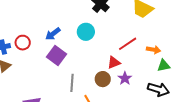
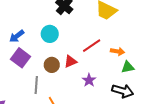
red triangle: (114, 63) -> (70, 61), moved
brown circle: (103, 79) -> (52, 65), moved

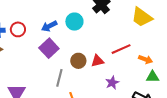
cyan circle: (50, 34) -> (74, 22), moved

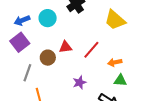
red line: (121, 49) -> (91, 50), turned -30
orange arrow: (146, 59) -> (115, 62), turned 144
red triangle: (97, 61) -> (66, 47), moved

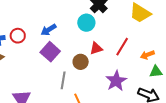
cyan circle: (48, 18) -> (86, 23), moved
purple star: (79, 82) -> (116, 81), size x1.5

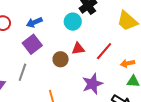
gray line: (63, 80) -> (22, 72), moved

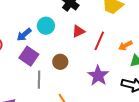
cyan circle: (73, 22) -> (46, 26), moved
red triangle: (78, 49) -> (78, 31), moved
gray line: (22, 72) -> (39, 80), moved

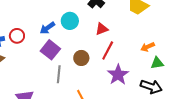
red line: (99, 41) -> (108, 51), moved

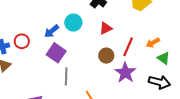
red line: (108, 51) -> (128, 47), moved
brown circle: (81, 58) -> (106, 56), moved
green triangle: (157, 63) -> (163, 58), turned 48

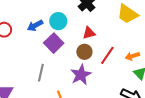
purple square: (56, 53) -> (54, 43), moved
brown circle: (106, 56) -> (84, 52), moved
purple star: (125, 73) -> (81, 75), moved

